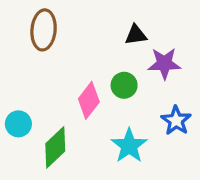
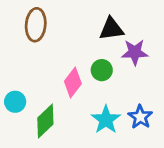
black triangle: (136, 35) -> (111, 29), size x1.4
blue star: (176, 121) -> (140, 117), moved

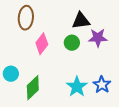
green circle: (102, 70) -> (72, 43), moved
pink diamond: (73, 82) -> (42, 44), moved

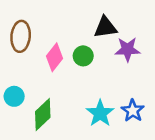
brown ellipse: (26, 18) -> (21, 36), moved
green circle: (72, 43) -> (83, 56), moved

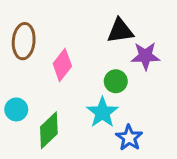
green circle: (83, 56) -> (116, 81), moved
blue star: (133, 111) -> (129, 138), moved
cyan star: (100, 113) -> (102, 112), moved

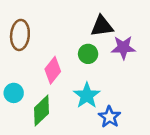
pink diamond: (62, 65) -> (53, 70), moved
green circle: (116, 81) -> (88, 54), moved

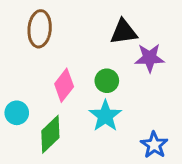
brown ellipse: (20, 35) -> (40, 29), moved
green circle: (88, 54) -> (107, 81), moved
blue star: (109, 117) -> (154, 145), moved

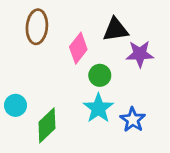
pink diamond: (64, 85) -> (78, 48), moved
blue star: (154, 145) -> (133, 120), moved

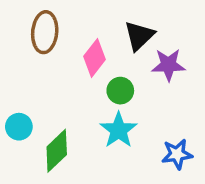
black triangle: (116, 30) -> (139, 36), turned -36
blue star: (133, 120) -> (177, 154), moved, turned 30

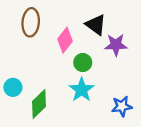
black triangle: (139, 36) -> (96, 25), turned -40

